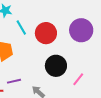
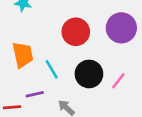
cyan line: (21, 28) -> (52, 69), moved
pink line: (78, 79) -> (118, 81), moved

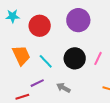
purple circle: (121, 28) -> (78, 20), moved
red circle: (76, 32) -> (40, 26), moved

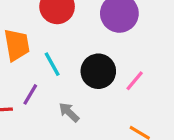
purple line: (37, 83) -> (30, 94), turned -48

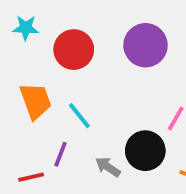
black circle: (98, 71) -> (145, 151), moved

